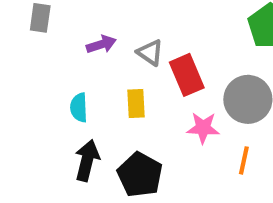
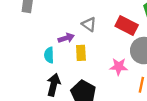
purple arrow: (101, 44) -> (66, 38), moved
red rectangle: (187, 75) -> (127, 25), moved, turned -40

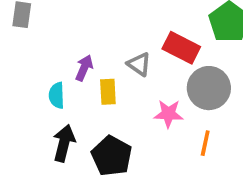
gray triangle: (89, 24) -> (139, 64), moved
purple arrow: (66, 38) -> (84, 68), turned -49

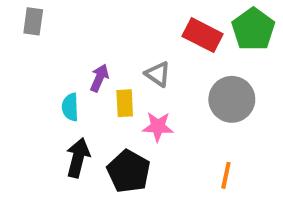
red rectangle: (181, 48) -> (203, 35), moved
pink star: (169, 114) -> (158, 127), moved
orange line: (205, 143) -> (226, 175), moved

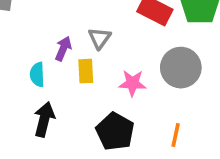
gray triangle: (158, 74) -> (100, 38), moved, turned 30
pink star: (158, 127) -> (132, 83), moved
black pentagon: (129, 171) -> (115, 132), moved

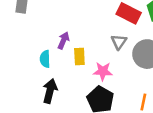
gray triangle: (100, 38) -> (119, 42), moved
pink star: (132, 83) -> (103, 71), moved

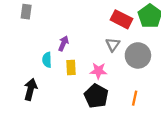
yellow rectangle: (79, 56) -> (71, 68), moved
black arrow: (50, 91) -> (31, 89), moved

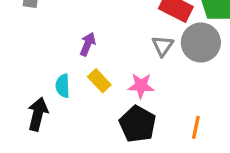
gray circle: (138, 55) -> (201, 43), moved
cyan semicircle: (47, 60) -> (63, 86), moved
yellow rectangle: (71, 68) -> (99, 81), turned -40

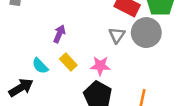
cyan semicircle: (63, 86) -> (40, 66), turned -42
black arrow: (38, 114) -> (21, 88), turned 45

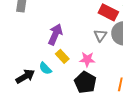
purple arrow: (59, 34) -> (55, 34), size x1.5
cyan semicircle: (40, 66) -> (45, 68), moved

